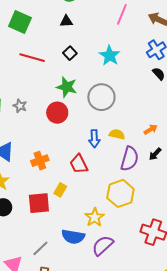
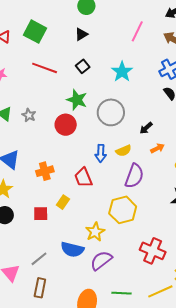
black triangle: (66, 21) -> (81, 34), turned -32
yellow semicircle: (117, 134) -> (124, 151), turned 140
black arrow: (155, 154) -> (146, 128), moved
red square: (39, 203) -> (41, 214), size x0.7

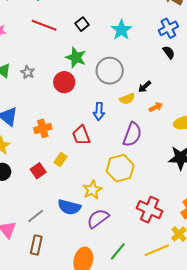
yellow semicircle: (124, 151) -> (127, 99), moved
red square: (41, 214) -> (38, 171), turned -35
green line: (121, 293) -> (118, 251), turned -54

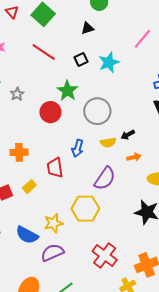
cyan star: (121, 30) -> (109, 62), moved

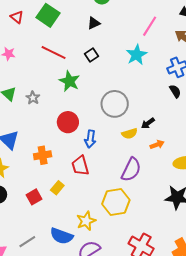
cyan star: (109, 62) -> (137, 55), moved
green star: (67, 91) -> (69, 81), moved
red circle: (50, 112) -> (68, 122), moved
blue arrow: (78, 148) -> (90, 139), moved

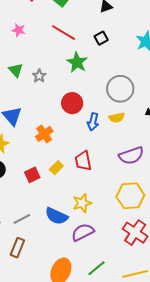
yellow semicircle: (130, 134) -> (117, 118), moved
orange cross: (43, 155) -> (44, 134), turned -30
red trapezoid: (80, 166) -> (83, 161), moved
purple semicircle: (131, 170) -> (131, 156), turned 40
yellow hexagon: (116, 202) -> (130, 196), moved

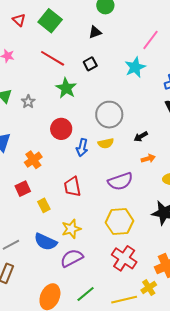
yellow rectangle: (56, 168) -> (44, 205), moved, turned -72
red square: (32, 175) -> (23, 189), moved

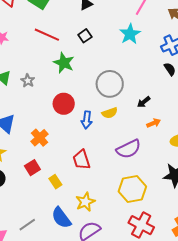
blue semicircle: (46, 242) -> (61, 218), turned 35

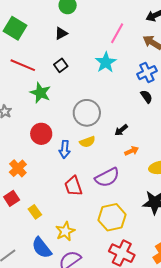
red trapezoid: (81, 160) -> (73, 186), moved

